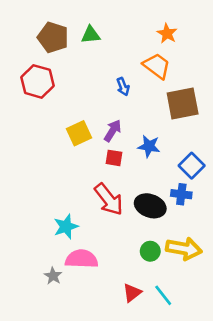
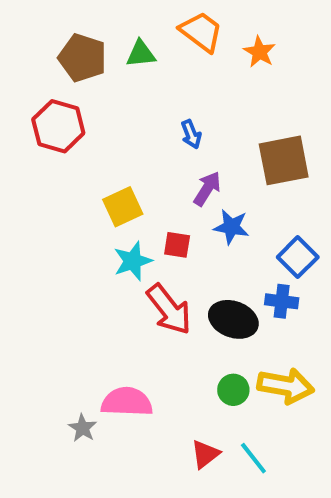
orange trapezoid: (157, 66) -> (201, 32), moved
purple arrow: (113, 131) -> (207, 189), moved
cyan star: (66, 227) -> (133, 261), moved

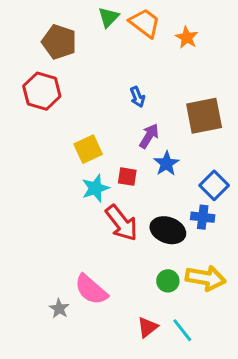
green triangle: (141, 54) -> (108, 17), moved, turned -40
blue star: (231, 227) -> (166, 164), turned 30
pink semicircle: (127, 402) -> (91, 290), turned -141

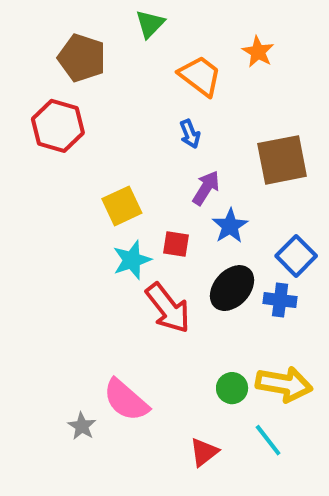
orange trapezoid: (145, 23) -> (200, 76), moved
black ellipse: (168, 230) -> (232, 288), moved, turned -68
cyan line: (182, 330) -> (268, 440), moved

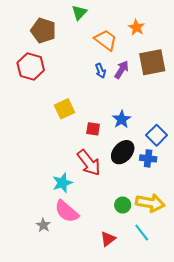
brown square: (282, 160) -> (152, 62), moved
purple arrow: (206, 188) -> (122, 70), moved
cyan star: (132, 260) -> (62, 183), moved

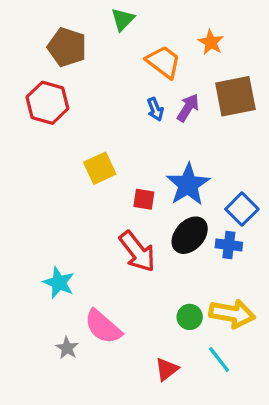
blue star: (122, 119) -> (188, 184), size x1.5
cyan star: (62, 183) -> (59, 283), moved, turned -30

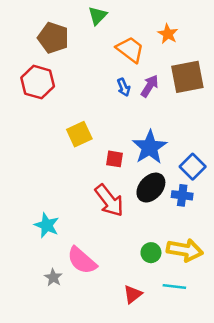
cyan line: (219, 359) -> (174, 287), turned -45

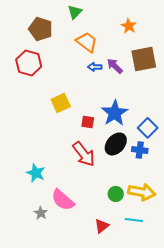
orange trapezoid: (130, 49) -> (87, 42), moved
purple arrow: (150, 86) -> (115, 66), turned -78
blue arrow: (124, 87) -> (95, 67), turned 112

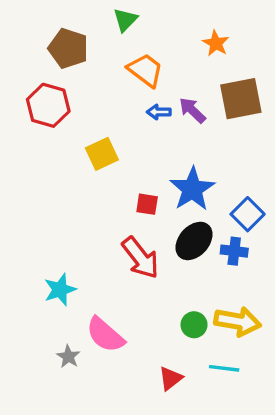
yellow square: (61, 103) -> (102, 154), moved
cyan star: (36, 173) -> (60, 290), turned 30

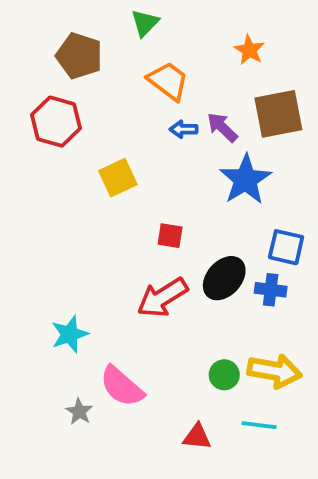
blue star: (192, 189) -> (245, 180), moved
blue square: (248, 214) -> (286, 247), turned -32
red arrow: (140, 258) -> (162, 297), turned 96
red triangle: (171, 378) -> (197, 437), turned 44

